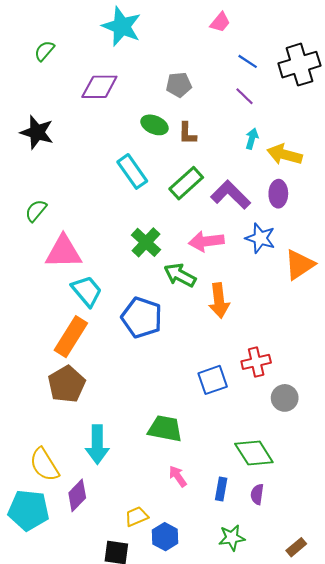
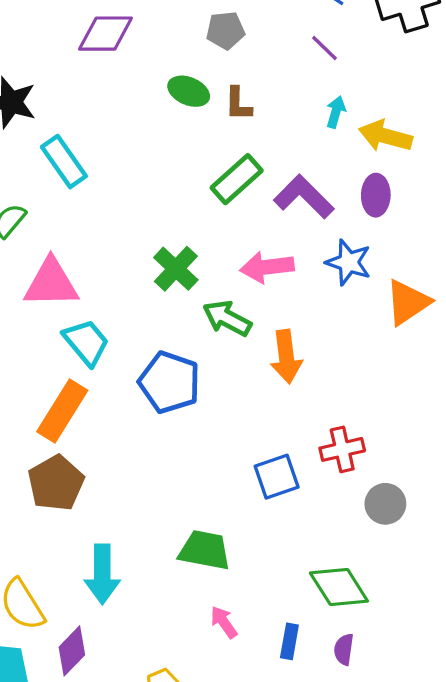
cyan rectangle: (132, 171) -> (64, 162), moved

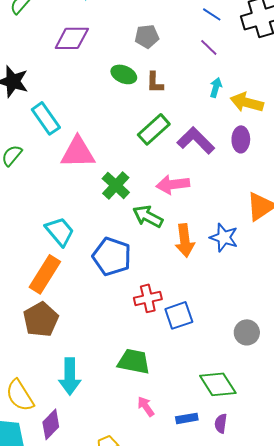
blue star: (349, 262) -> (224, 237), moved
pink triangle: (51, 283) -> (78, 152), moved
red cross: (342, 449) -> (148, 298), moved
blue rectangle: (289, 641) -> (187, 418), turned 70

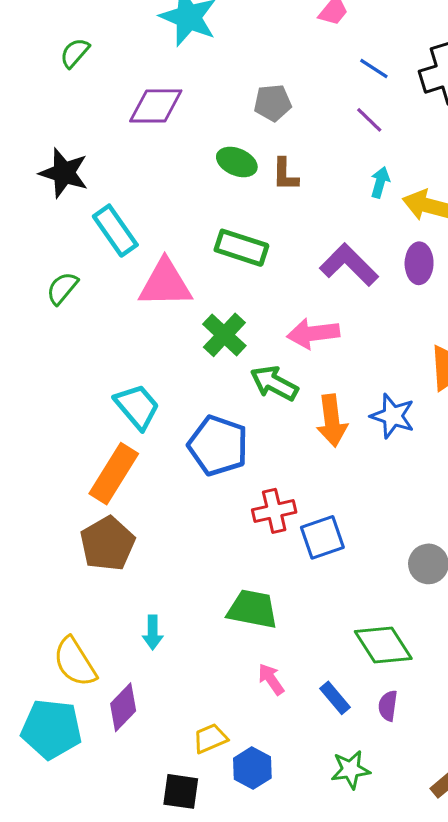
green rectangle: (154, 129) -> (241, 248), moved, turned 60
cyan arrow: (70, 376) -> (153, 632), size x0.6
blue rectangle: (187, 418) -> (335, 698), turned 60

